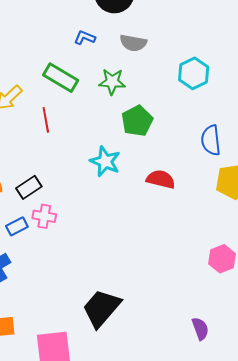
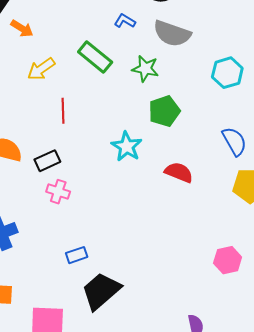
gray semicircle: (133, 43) -> (172, 33), size x1.4
red line: (46, 120) -> (63, 111), moved
blue semicircle: (211, 140) -> (234, 141), turned 148
blue rectangle: (17, 226) -> (77, 255), moved

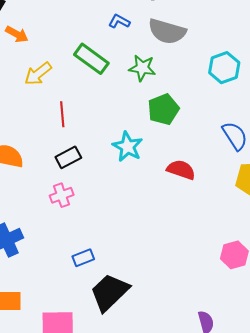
black rectangle: (47, 161) -> (68, 157), moved
pink cross: (58, 192) -> (62, 195), turned -35

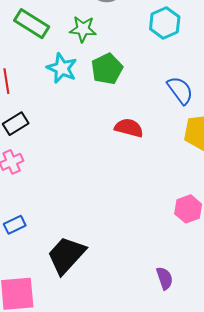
cyan star: (128, 147) -> (62, 68), moved
blue rectangle: (83, 258) -> (15, 225), moved

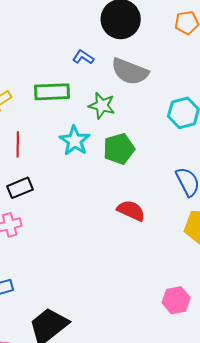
green rectangle: (32, 24) -> (52, 92), turned -44

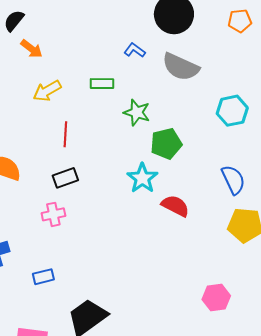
green rectangle: (52, 92) -> (102, 84), size x0.7
green star: (102, 106) -> (137, 112), moved
cyan star: (75, 141) -> (142, 178), moved

